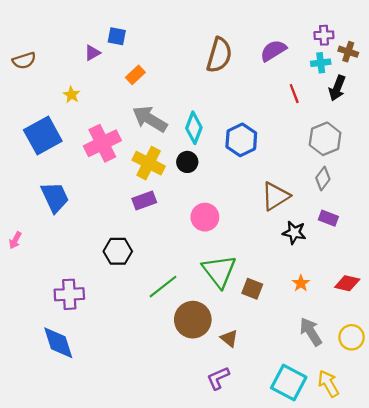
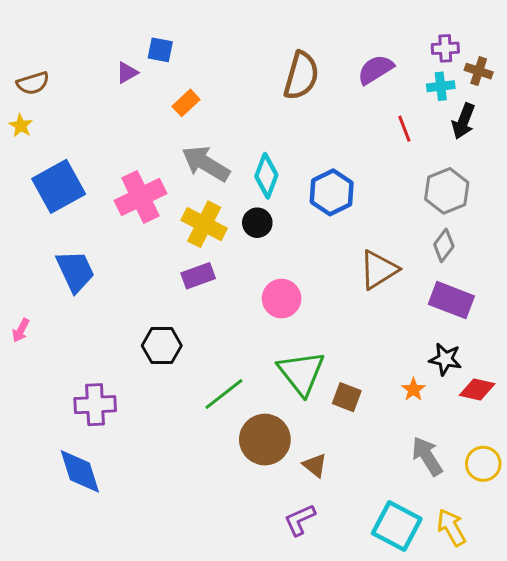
yellow star: (71, 95) -> (21, 126), moved
purple rectangle: (328, 218) -> (451, 300), size x1.6
black star: (294, 233) -> (445, 359), moved

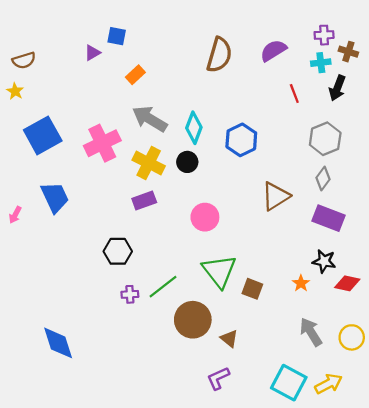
pink arrow: (21, 330) -> (15, 215), moved
purple cross: (95, 405) -> (130, 294), moved, size x0.6
yellow arrow: (451, 527) -> (329, 384), turned 92

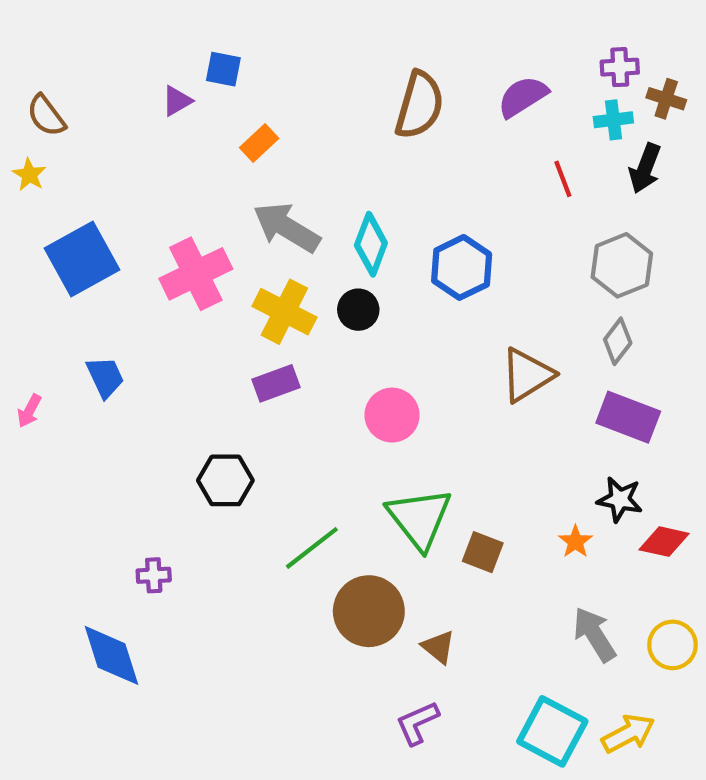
brown semicircle: (24, 60) -> (46, 116), turned 70
blue trapezoid: (55, 197) -> (105, 377), size x0.7
purple cross: (130, 294) -> (154, 575), moved

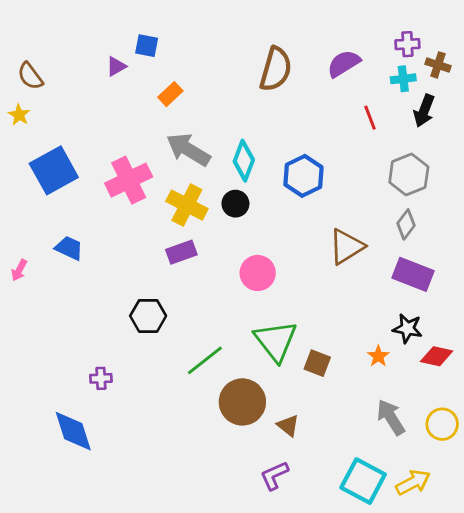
blue trapezoid: (105, 377) -> (69, 248), turned -40

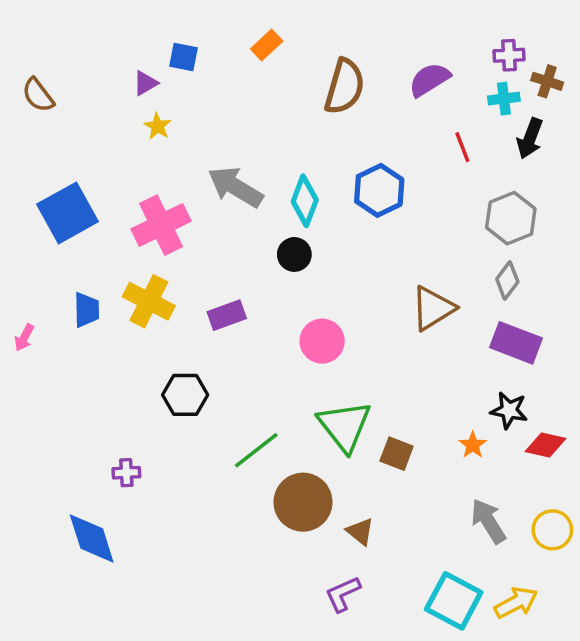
orange rectangle: (170, 94) -> (267, 45), moved
yellow star: (19, 115) -> (158, 126), moved
blue hexagon: (303, 176) -> (379, 190), moved
yellow cross: (187, 205) -> (149, 301), moved
blue trapezoid: (69, 248) -> (87, 310), turned 64

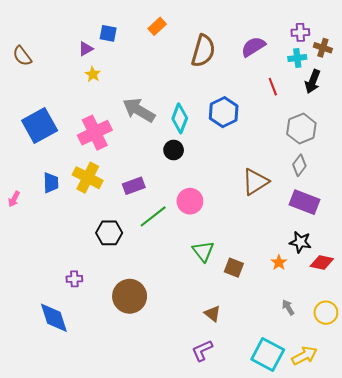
green triangle: (345, 426) -> (203, 251), size x0.7
green line: (256, 450) -> (153, 216), moved
brown circle: (303, 502) -> (130, 296), moved
gray arrow: (488, 521) -> (288, 308), size x0.6

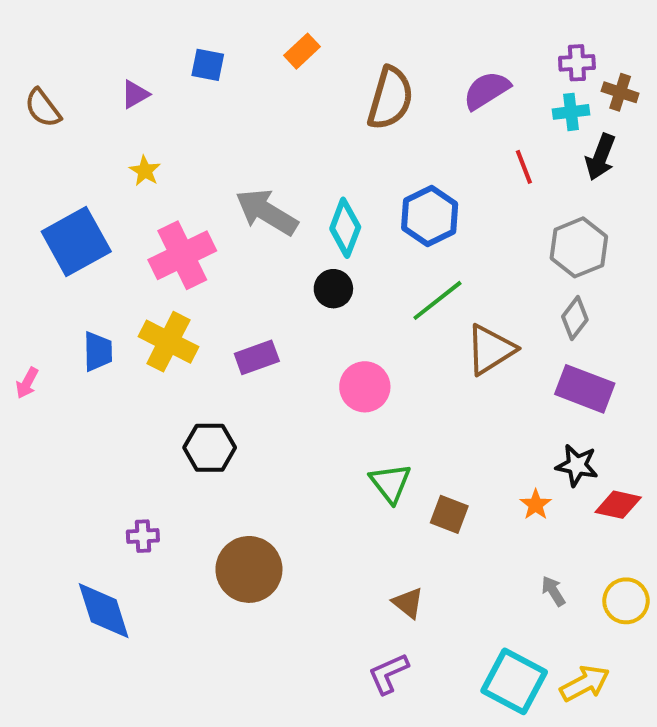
purple triangle: (86, 49) -> (135, 94), moved
yellow star: (93, 74) -> (145, 171), moved
green line: (153, 216) -> (437, 300), moved

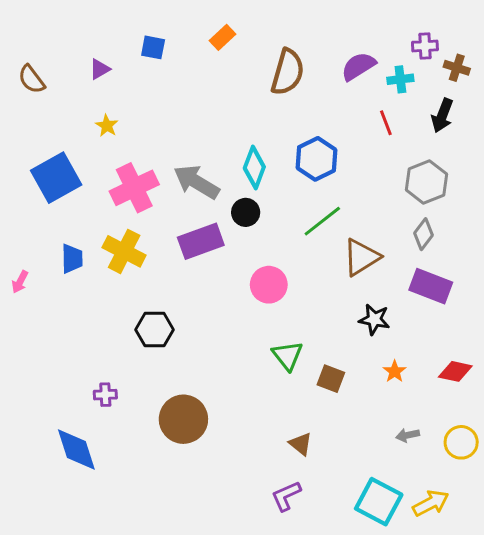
cyan cross: (571, 112) -> (400, 79), moved
gray arrow: (267, 212) -> (196, 182), moved
purple rectangle: (257, 357) -> (201, 241), moved, size x1.4
black star: (577, 465) -> (374, 319), moved
gray arrow: (553, 591) -> (408, 435), turned -70

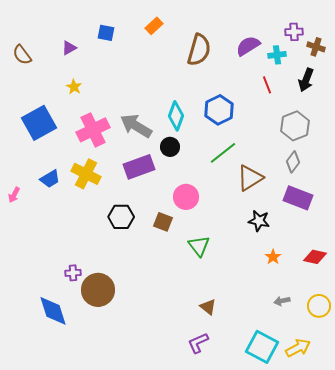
blue trapezoid: (72, 259) -> (50, 179), turned 60
black hexagon: (154, 330) -> (121, 217), moved
brown square: (331, 379) -> (163, 222), moved
brown circle: (183, 419) -> (98, 290), moved

